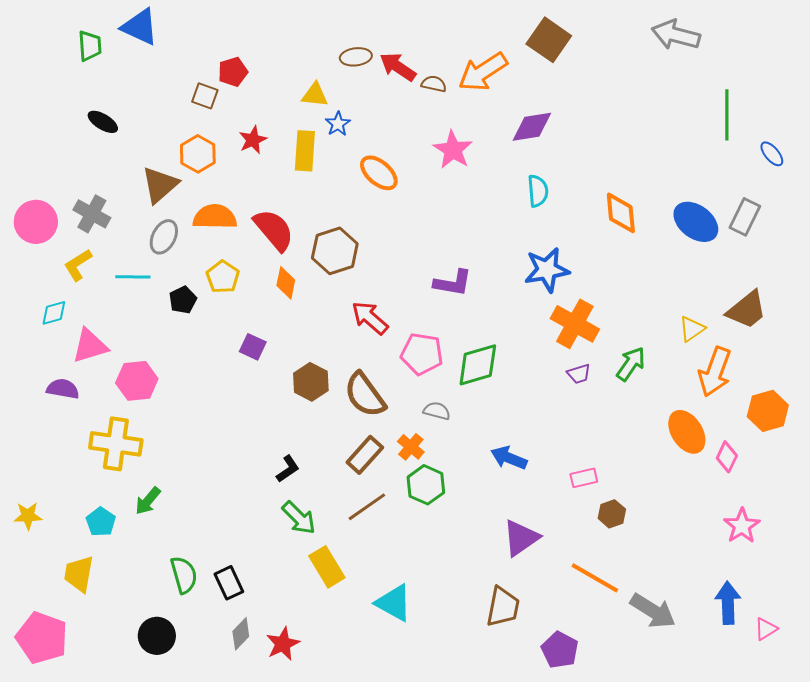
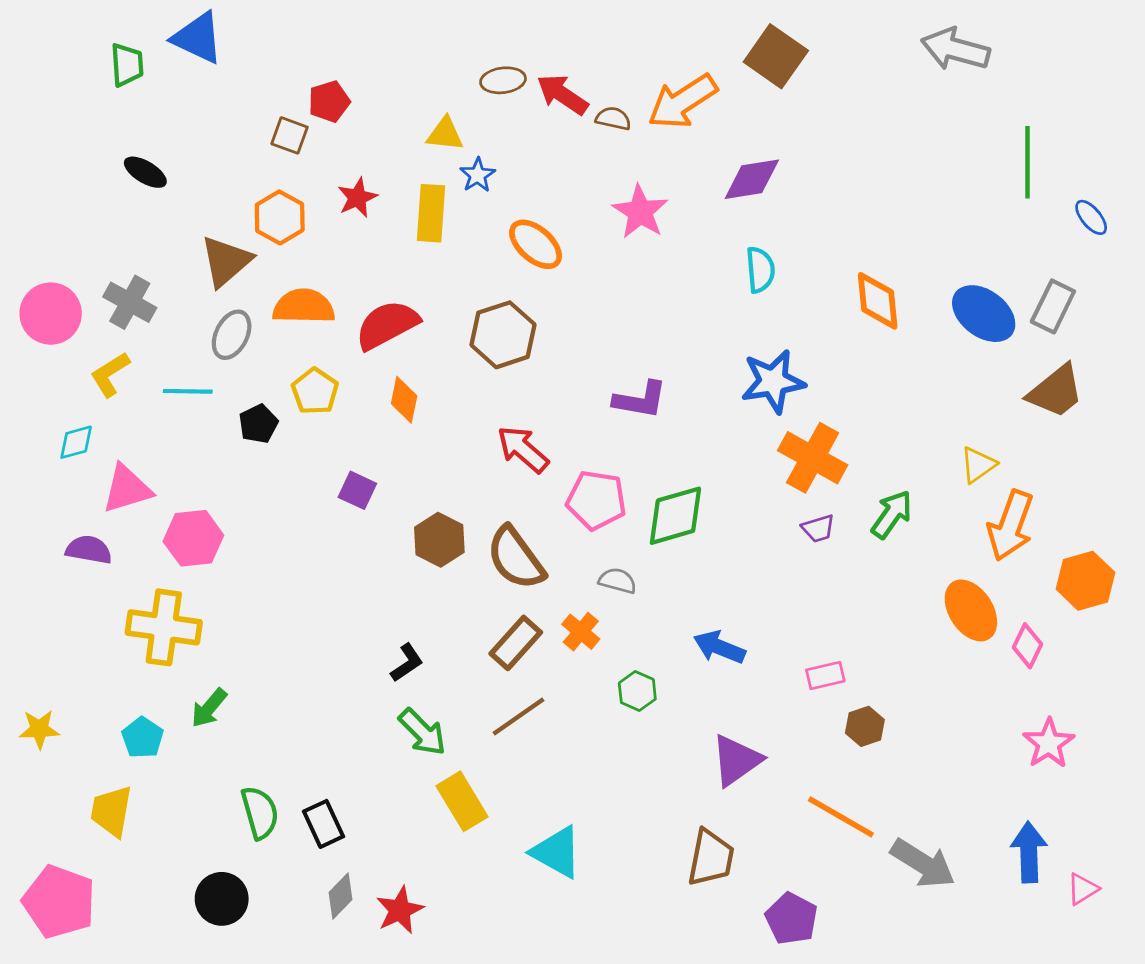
red semicircle: (274, 230) -> (387, 325), turned -78
brown hexagon: (335, 251) -> (503, 335), moved
brown trapezoid: (747, 310) -> (1056, 391), moved
green hexagon: (426, 485) -> (637, 691), moved, size x0.7

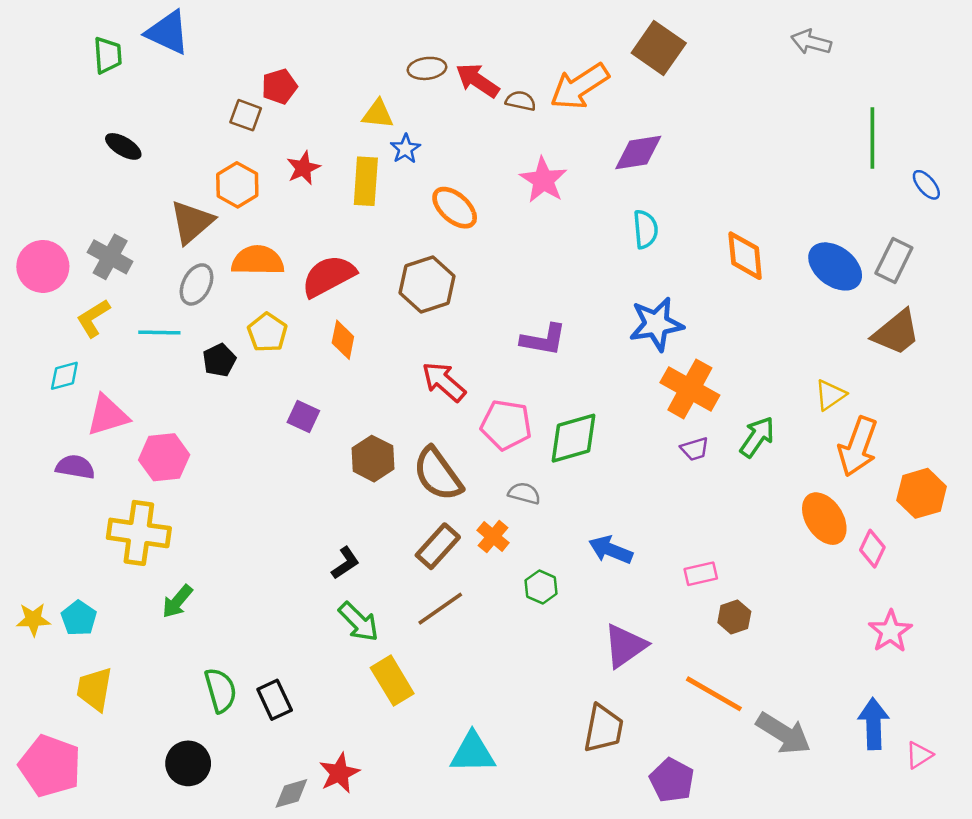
gray arrow: (955, 49) -> (811, 42), size x0.7
cyan pentagon: (143, 738) -> (79, 618), moved
cyan triangle: (557, 852) -> (473, 753), moved, turned -30
gray diamond: (340, 896) -> (291, 793), moved, turned 30

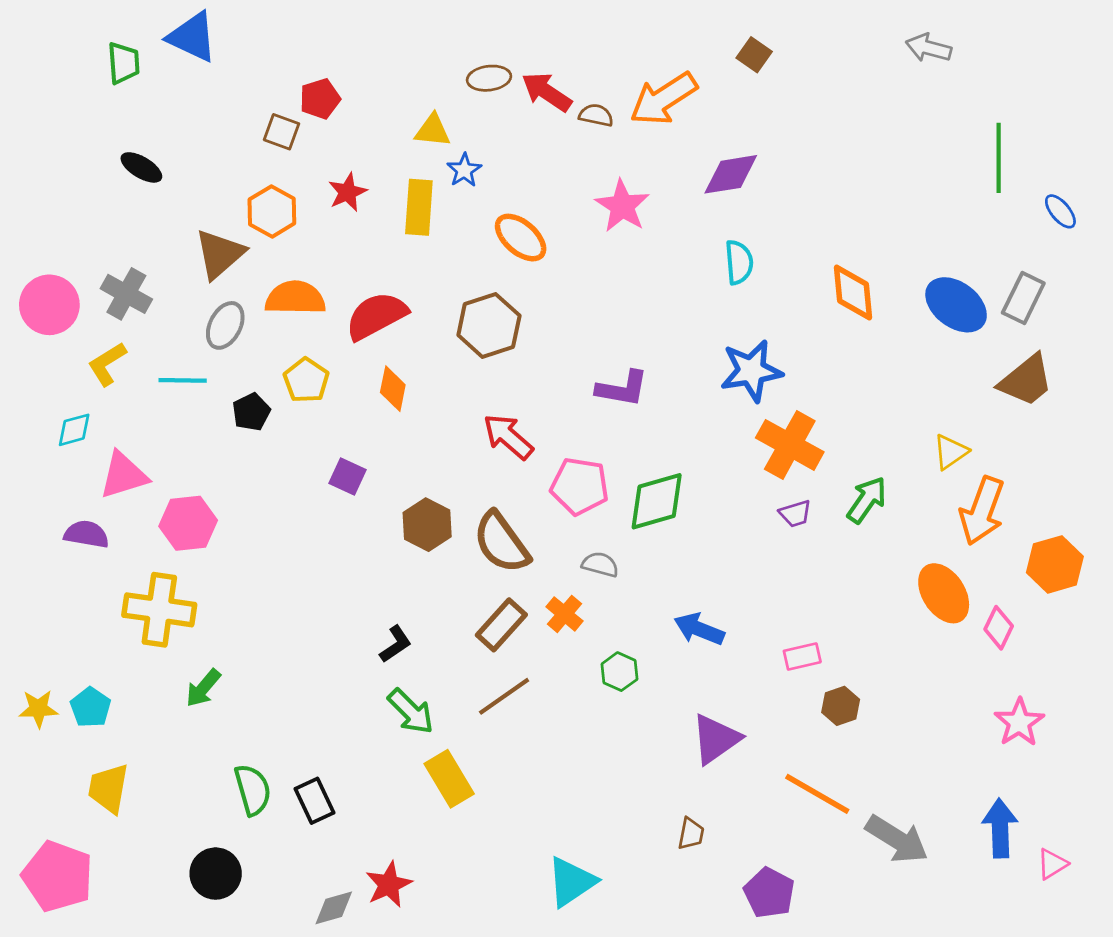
brown square: (659, 48) -> (754, 55), size x0.6
brown trapezoid: (603, 729) -> (691, 834), size x0.6
cyan triangle: (473, 753) -> (571, 882), moved, turned -33

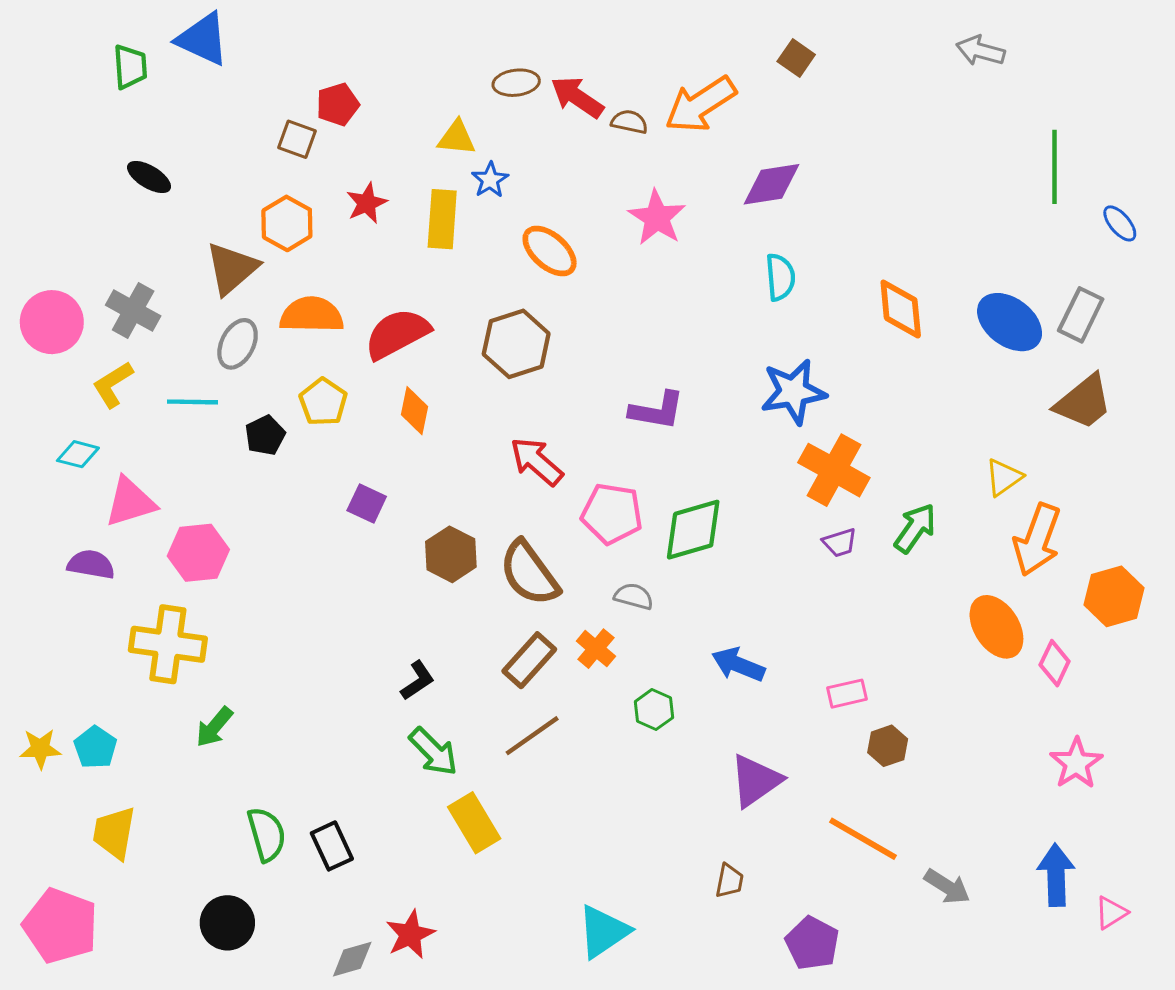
cyan diamond: (74, 430) -> (78, 454), turned 30
gray arrow: (897, 839) -> (947, 887), size x0.7

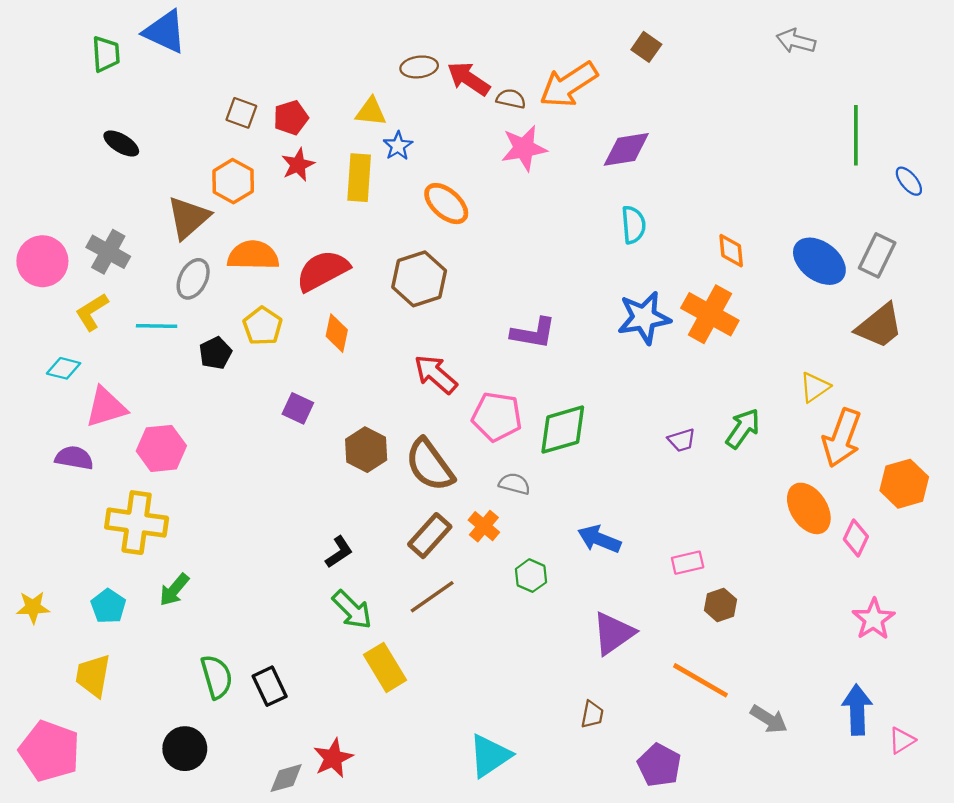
red pentagon: (338, 104) -> (291, 118), moved
pink star: (657, 218) -> (524, 148), moved, turned 30
orange diamond: (901, 309) -> (731, 251), size x0.7
orange cross: (834, 470) -> (710, 314), moved
cyan pentagon: (95, 747) -> (108, 606), moved

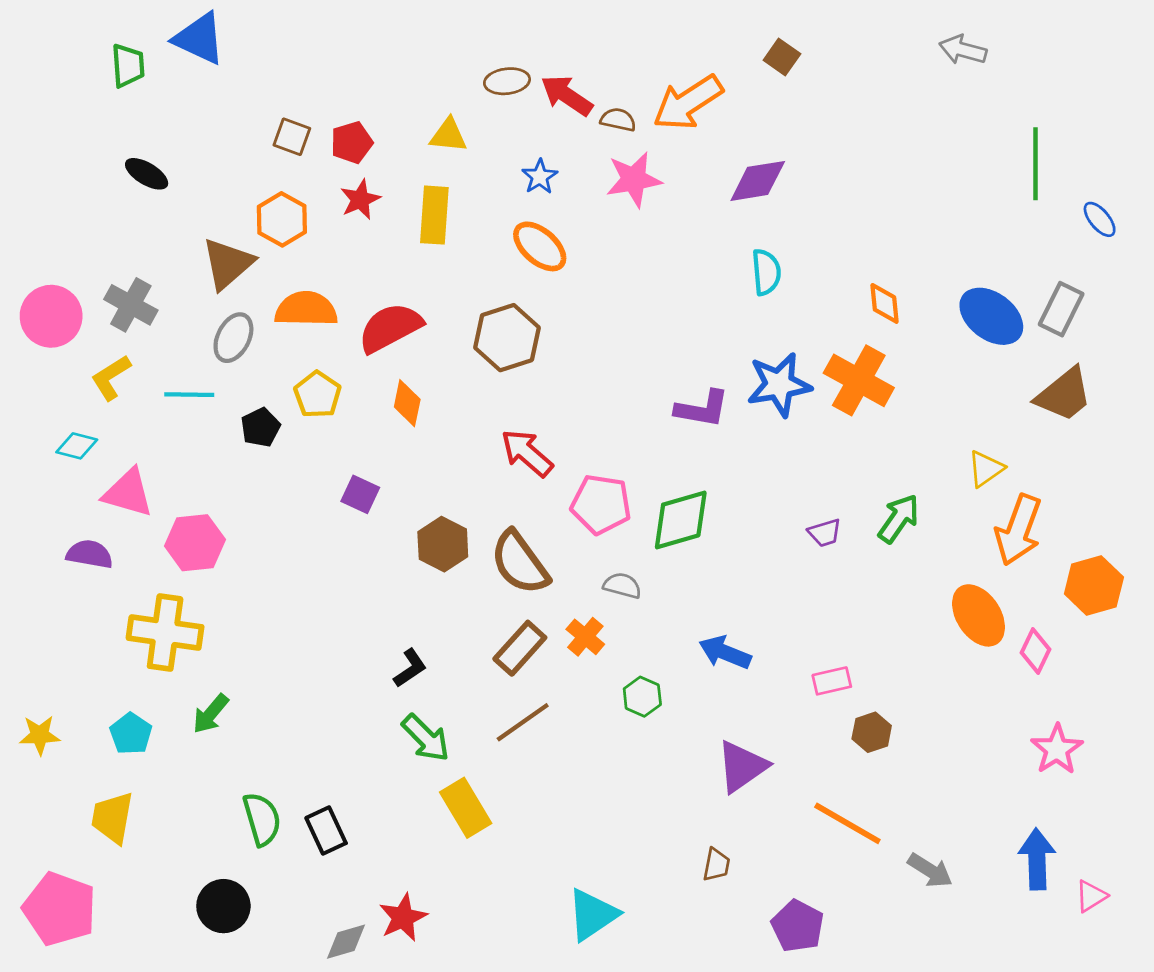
blue star: (398, 146) -> (540, 177), moved
purple L-shape: (533, 333) -> (702, 409), moved
pink triangle: (106, 407) -> (128, 493), turned 33

